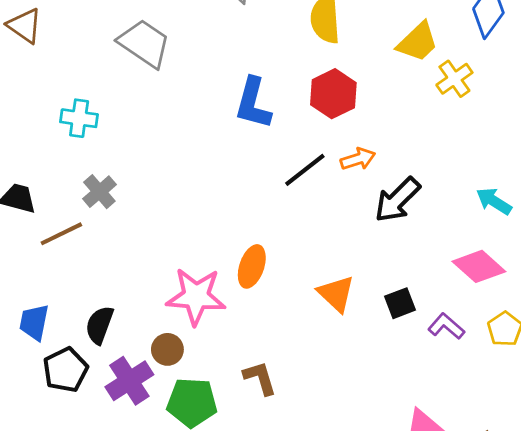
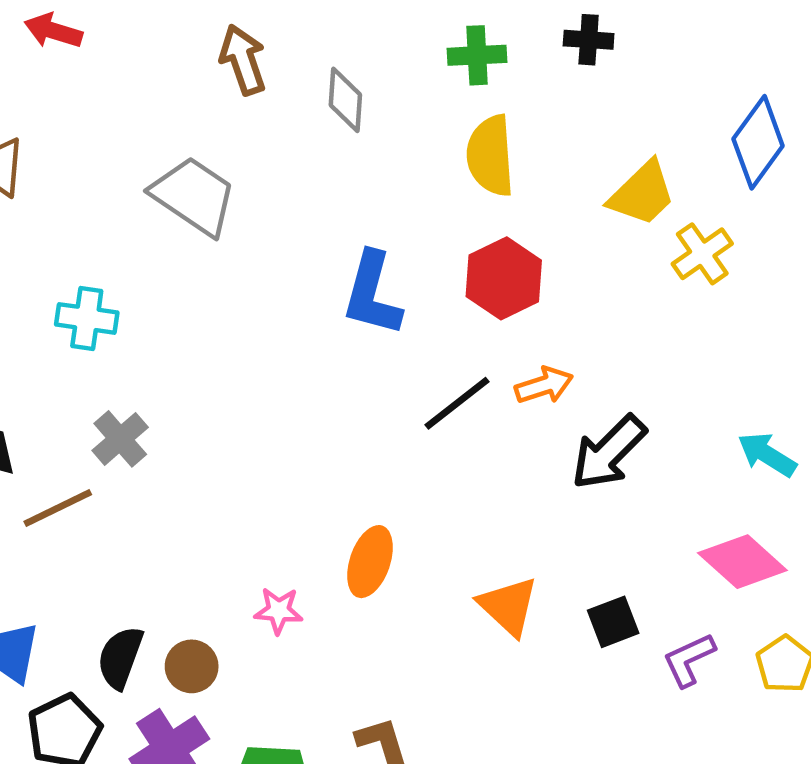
pink star: (196, 296) -> (279, 611), size x0.5
purple L-shape: (446, 326) -> (689, 660), turned -66
brown circle: (167, 349) -> (192, 666), moved

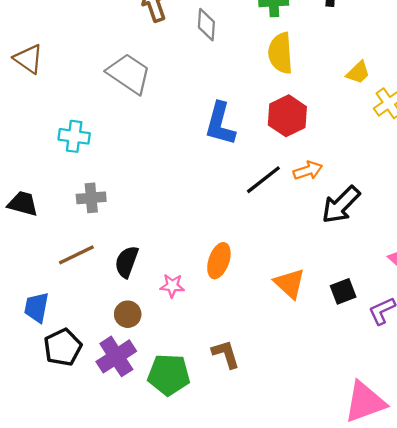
yellow trapezoid: (642, 194) -> (358, 73), size x0.7
gray cross: (120, 439) -> (91, 198), turned 36
brown line: (58, 508) -> (76, 255), moved
black semicircle: (120, 657) -> (127, 262), moved

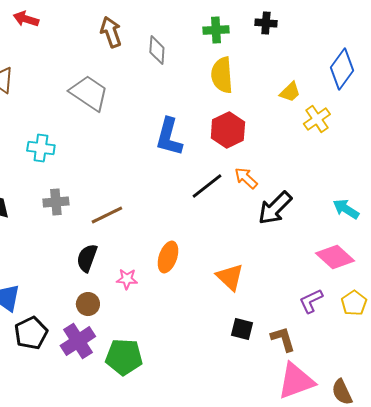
orange arrow: (308, 171) -> (246, 178), turned -120
brown line: (76, 255) -> (107, 215), moved
black square: (343, 291) -> (242, 329), moved, turned 35
brown L-shape: (226, 354) -> (283, 339), moved

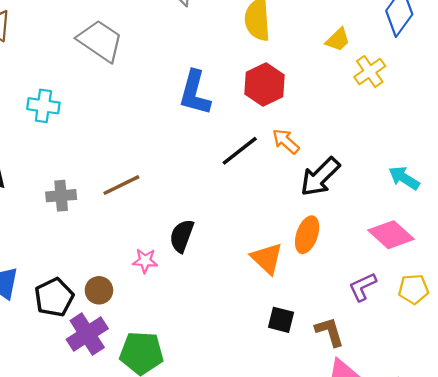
gray cross: (56, 202) -> (61, 196), moved
orange ellipse: (168, 257) -> (307, 235), moved
black semicircle: (87, 258) -> (182, 236), moved
yellow pentagon: (354, 303) -> (413, 289), turned 30
black pentagon: (31, 333) -> (54, 297), moved

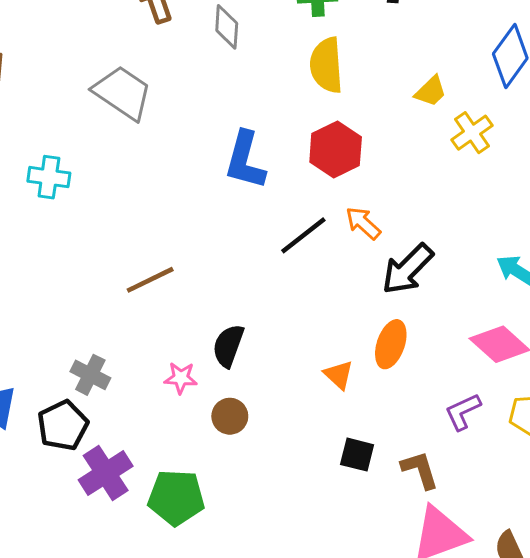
gray cross: (61, 196) -> (90, 375), moved, turned 32
orange triangle: (267, 258) -> (339, 375), size x0.7
brown circle: (99, 290) -> (230, 416), moved

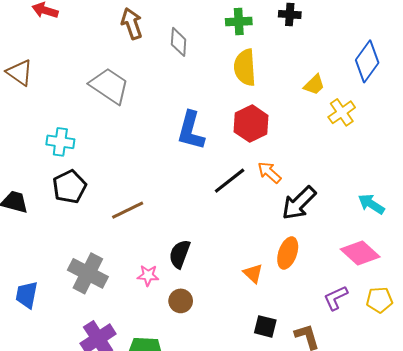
gray cross: (90, 375) -> (88, 273), size x1.5
black pentagon: (63, 425) -> (70, 187), moved

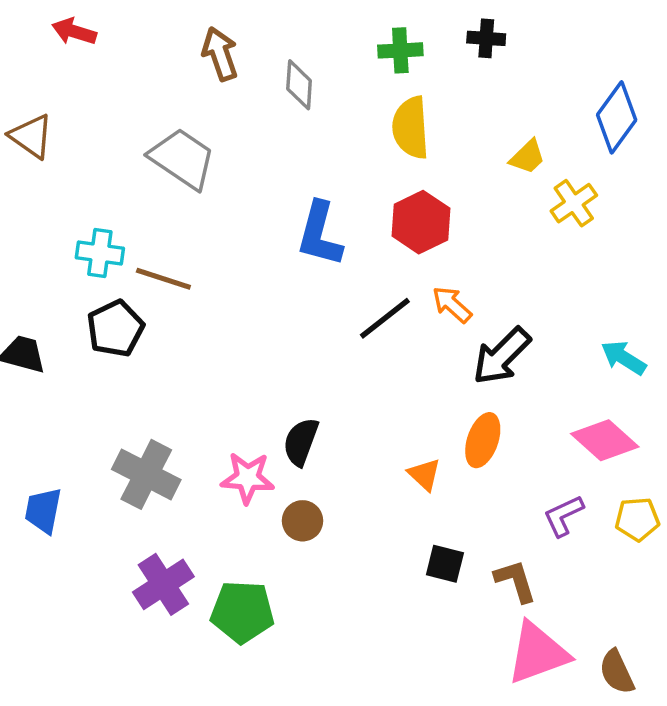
brown line: (128, 210) -> (163, 279), moved, turned 44
pink star: (148, 275) -> (248, 478), size x1.4

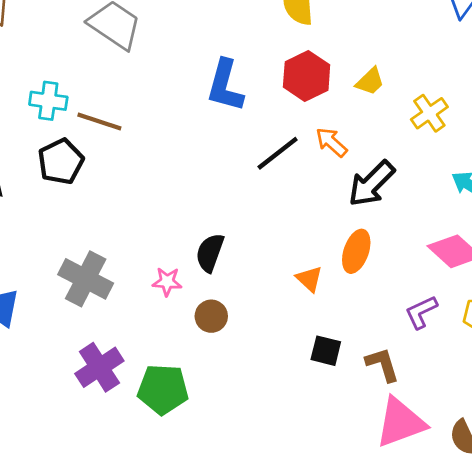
yellow trapezoid: (527, 157) -> (370, 81), moved
yellow cross: (574, 203) -> (429, 113), moved
pink star: (248, 478) -> (167, 282), size x0.7

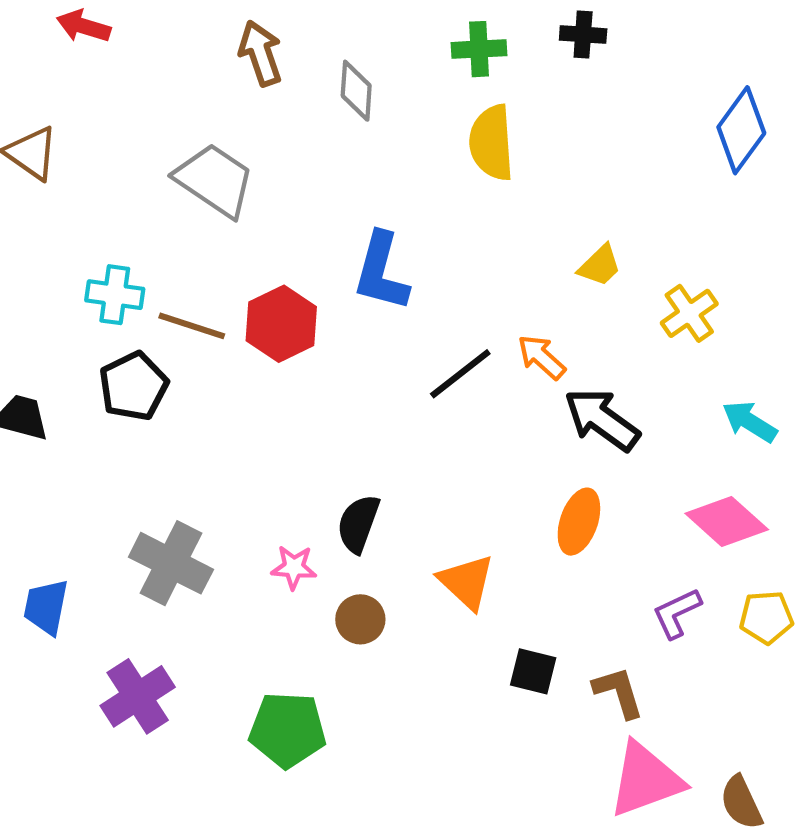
red hexagon: (307, 76) -> (281, 324), moved
black arrow: (371, 184) -> (602, 420), turned 81
orange triangle: (309, 279) -> (467, 582), moved, size x1.4
purple cross: (99, 367) -> (138, 696), moved

